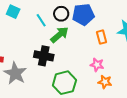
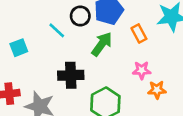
cyan square: (13, 12) -> (19, 48), moved, turned -32
green arrow: (60, 35) -> (102, 44), moved

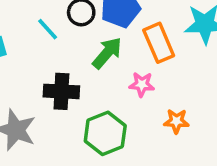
orange rectangle: (139, 34) -> (159, 43), size x1.5
pink star: (142, 70) -> (142, 84), moved

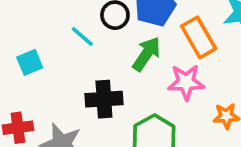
pink star: (142, 84) -> (186, 82), size x1.4

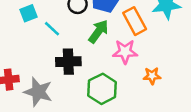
cyan line: (82, 36) -> (52, 29), moved
cyan square: (30, 62) -> (28, 13), moved

